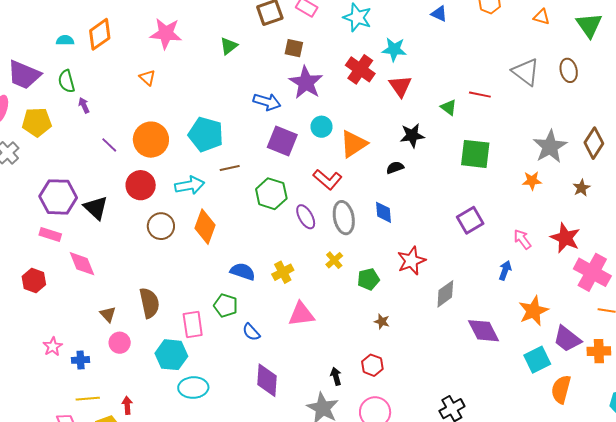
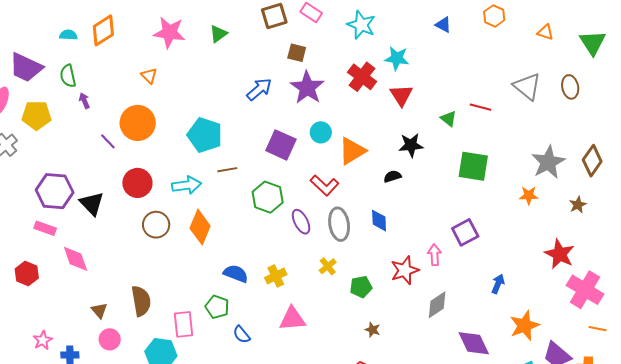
green triangle: (229, 46) -> (218, 34), moved
blue arrow: (267, 102) -> (259, 89), moved, turned -60
orange circle: (151, 140) -> (138, 123), moved
pink arrow: (522, 239) -> (435, 255), moved, turned 30

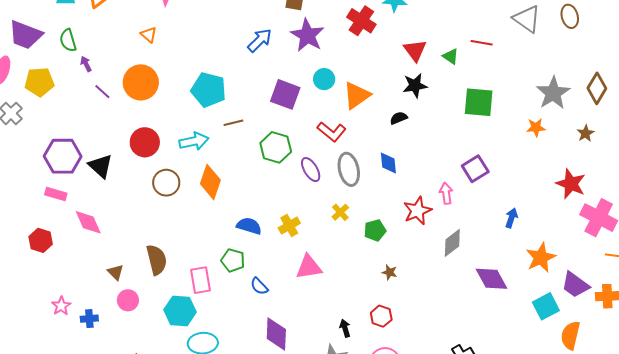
red triangle: (401, 95) -> (415, 50), moved
purple line: (108, 141) -> (102, 92), moved

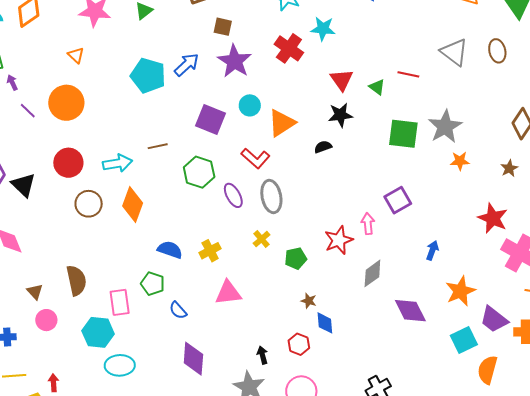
cyan pentagon: (209, 90) -> (148, 76), moved
gray star: (553, 93) -> (445, 127), moved
blue diamond: (388, 163) -> (325, 323), moved

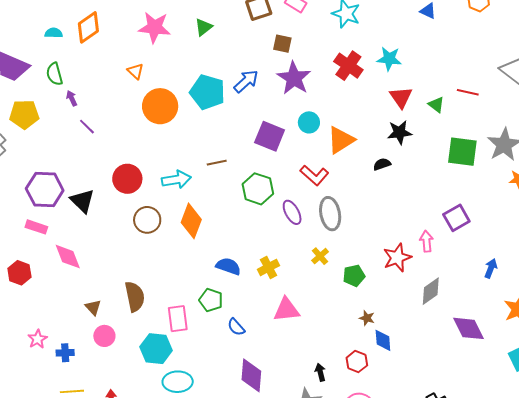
cyan star: (323, 29) -> (389, 59), moved
orange circle: (66, 103) -> (160, 106), moved

